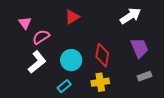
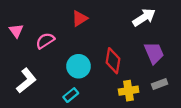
pink triangle: (25, 23) -> (16, 31), moved
white L-shape: (37, 62) -> (26, 81), moved
yellow cross: (100, 82) -> (129, 91), moved

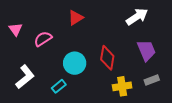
cyan rectangle: (71, 95) -> (59, 86), moved

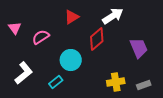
white arrow: (137, 17) -> (113, 16), moved
red diamond: (107, 58) -> (97, 39), moved, turned 40
gray rectangle: (152, 80) -> (144, 85), moved

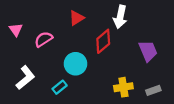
white arrow: (113, 16) -> (120, 17), turned 135

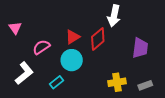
red triangle: (77, 18) -> (73, 37), moved
pink semicircle: (44, 39) -> (41, 47), moved
purple trapezoid: (148, 51) -> (140, 48), turned 30

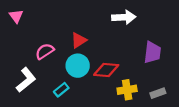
white arrow: (114, 16) -> (124, 17), turned -105
pink triangle: (15, 28) -> (16, 16), moved
red diamond: (98, 39) -> (106, 70), moved, turned 45

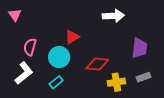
pink semicircle: (45, 51) -> (30, 47), moved, turned -42
cyan circle: (78, 66) -> (59, 57), moved
gray rectangle: (158, 93) -> (144, 77), moved

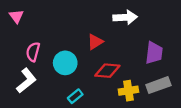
red triangle: (72, 37) -> (95, 42), moved
gray rectangle: (144, 77) -> (158, 85), size x1.5
cyan rectangle: (56, 82) -> (75, 96), moved

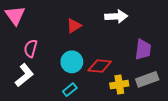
pink triangle: (16, 16) -> (15, 15), size x1.5
red triangle: (95, 42) -> (74, 26), moved
cyan circle: (65, 63) -> (72, 62), moved

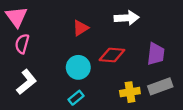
pink semicircle: (31, 48) -> (22, 44), moved
red diamond: (100, 66) -> (112, 55), moved

